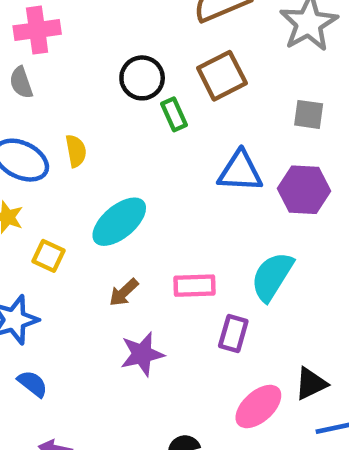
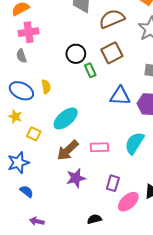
brown arrow: (124, 292) -> (68, 150), size x1.6
purple rectangle: (233, 333) -> (113, 183), moved

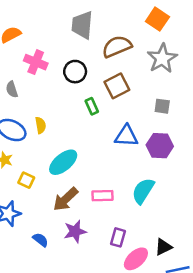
pink cross: (29, 32) -> (36, 62), moved, turned 30
black circle: (76, 54) -> (75, 72), moved
blue semicircle: (27, 191) -> (40, 240), moved

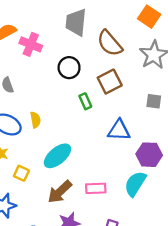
brown semicircle: (117, 47) -> (110, 43), turned -108
pink cross: (36, 62) -> (31, 44), moved
purple hexagon: (160, 146) -> (149, 155), moved

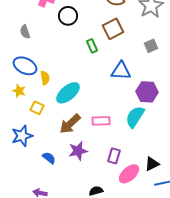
black circle: (69, 68) -> (68, 16), moved
gray square: (154, 101) -> (151, 46), turned -32
yellow semicircle: (35, 120) -> (45, 78), moved

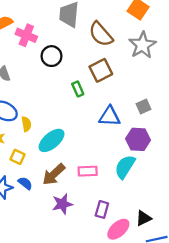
gray square: (151, 46) -> (144, 106), moved
blue semicircle: (49, 158) -> (25, 183), moved

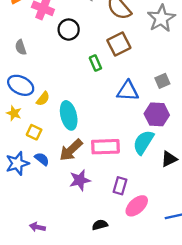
yellow semicircle: (26, 124) -> (43, 99), turned 48
cyan ellipse: (52, 140) -> (69, 115), turned -64
pink rectangle: (88, 171) -> (105, 147), size x1.4
black triangle: (144, 218) -> (169, 159), moved

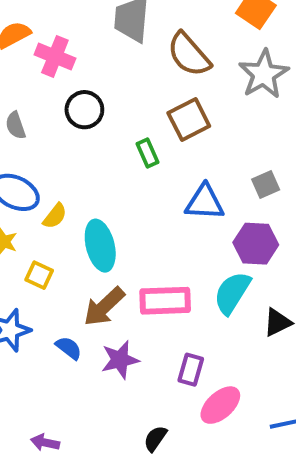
black circle: (69, 30) -> (84, 110), moved
blue semicircle: (42, 159) -> (69, 348), moved
black semicircle: (100, 225) -> (155, 439), turned -40

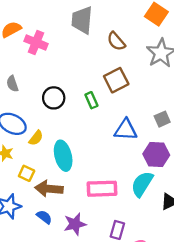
brown semicircle: (189, 55) -> (116, 41), size x0.7
black circle: (84, 110) -> (54, 98), moved
brown arrow: (104, 307) -> (49, 189), moved, turned 48

